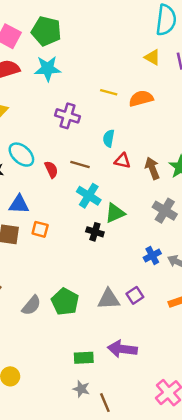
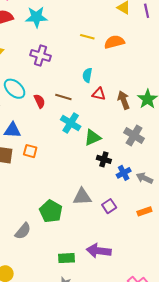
purple cross: (68, 116) -> (41, 55), moved
black cross: (95, 232) -> (104, 159), moved
gray triangle: (109, 299) -> (82, 197), moved
gray semicircle: (31, 305) -> (23, 231), moved

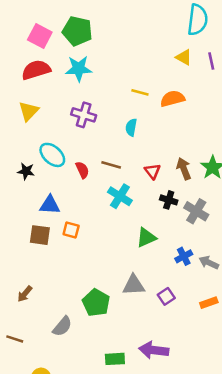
cyan semicircle: (87, 75) -> (131, 127), moved
red triangle: (99, 94) -> (152, 171), moved, turned 40
green triangle: (92, 138) -> (146, 238), moved
black cross: (104, 159) -> (169, 200), moved

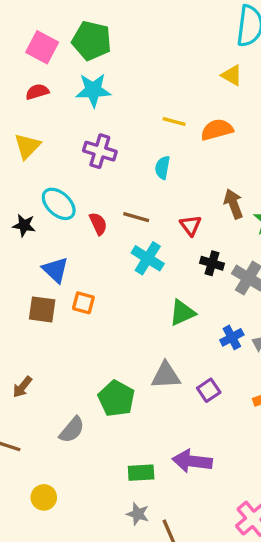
red semicircle: (36, 70) -> (37, 92), size x0.6
brown arrow: (184, 169) -> (233, 204), moved
blue triangle: (50, 205) -> (55, 270), turned 40

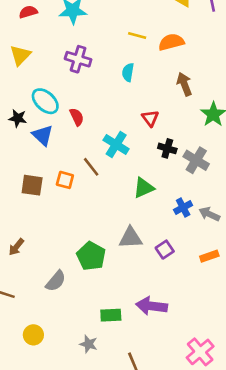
brown arrow: (233, 204) -> (184, 84), moved
brown line: (136, 217) -> (91, 167), moved, turned 36
blue triangle: (55, 270) -> (43, 135), moved
gray star: (138, 514) -> (89, 344), moved

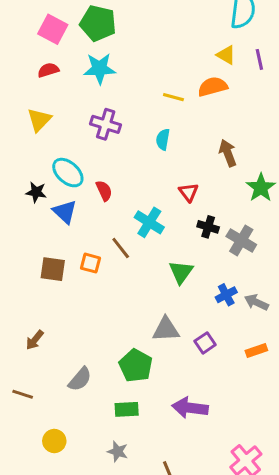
orange semicircle: (171, 42) -> (213, 87), moved
green triangle: (144, 188) -> (181, 272), turned -30
green pentagon: (91, 256) -> (136, 366), moved
green rectangle: (111, 315) -> (127, 409), moved

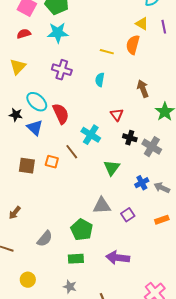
orange semicircle: (213, 87) -> (133, 45), turned -60
red semicircle: (104, 191) -> (61, 114), size x1.5

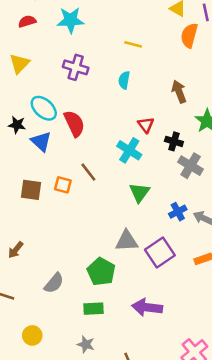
orange semicircle: (133, 45) -> (189, 35), moved
cyan cross: (91, 135) -> (129, 150), moved
black cross: (130, 138) -> (174, 141), moved
purple square: (128, 215) -> (160, 252), size x1.6

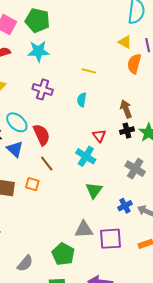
black cross: (174, 141) -> (127, 131), moved, turned -32
brown line: (88, 172) -> (47, 164), moved
purple square: (160, 252) -> (111, 239), turned 30

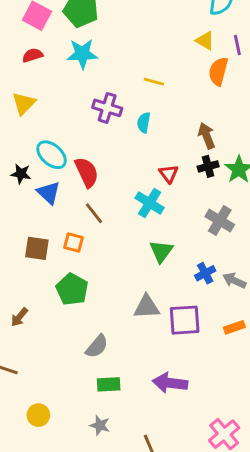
purple cross: (43, 89) -> (107, 108), moved
green pentagon: (63, 254) -> (72, 289), moved
gray semicircle: (25, 263) -> (97, 346), moved

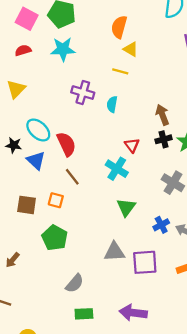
yellow triangle: (205, 41) -> (131, 49), moved
orange semicircle: (218, 71) -> (119, 27), moved

